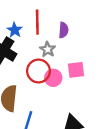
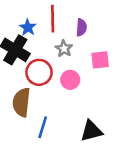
pink square: (76, 70) -> (100, 60), moved
red circle: (38, 71) -> (39, 72), moved

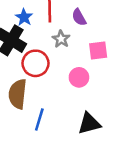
purple semicircle: (81, 27) -> (79, 17), turned 147
pink circle: (70, 80) -> (79, 77), moved

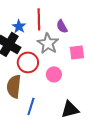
gray star: (61, 39) -> (48, 43), size x1.5
pink circle: (79, 77) -> (54, 74), moved

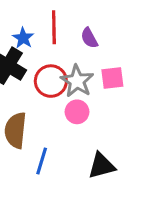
gray star: (48, 43) -> (77, 81), moved
red circle: (28, 62) -> (51, 81), moved

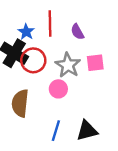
red circle: (51, 81) -> (33, 60), moved
pink circle: (77, 112) -> (58, 89), moved
blue line: (42, 161) -> (56, 131), moved

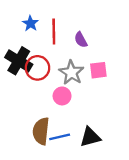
blue star: (26, 32) -> (30, 23), moved
brown semicircle: (20, 103) -> (41, 131), moved
blue line: (56, 131) -> (60, 137), turned 60

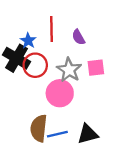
blue star: (30, 23) -> (28, 41), moved
pink circle: (62, 96) -> (60, 93), size x1.5

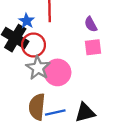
purple semicircle: (78, 37) -> (91, 24), moved
gray star: (69, 70) -> (38, 68), moved

